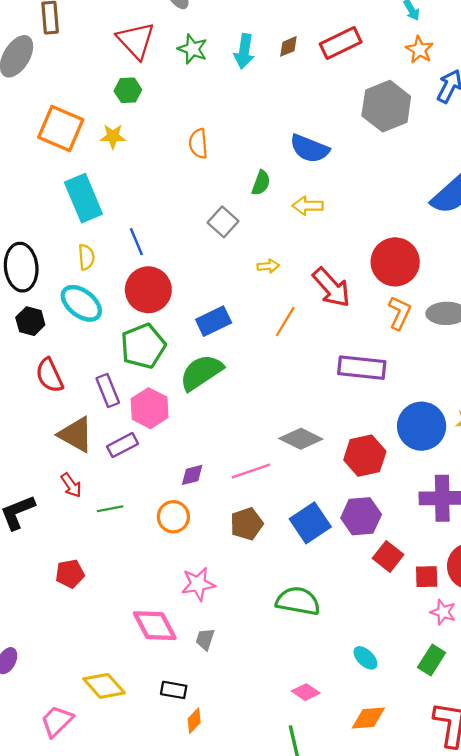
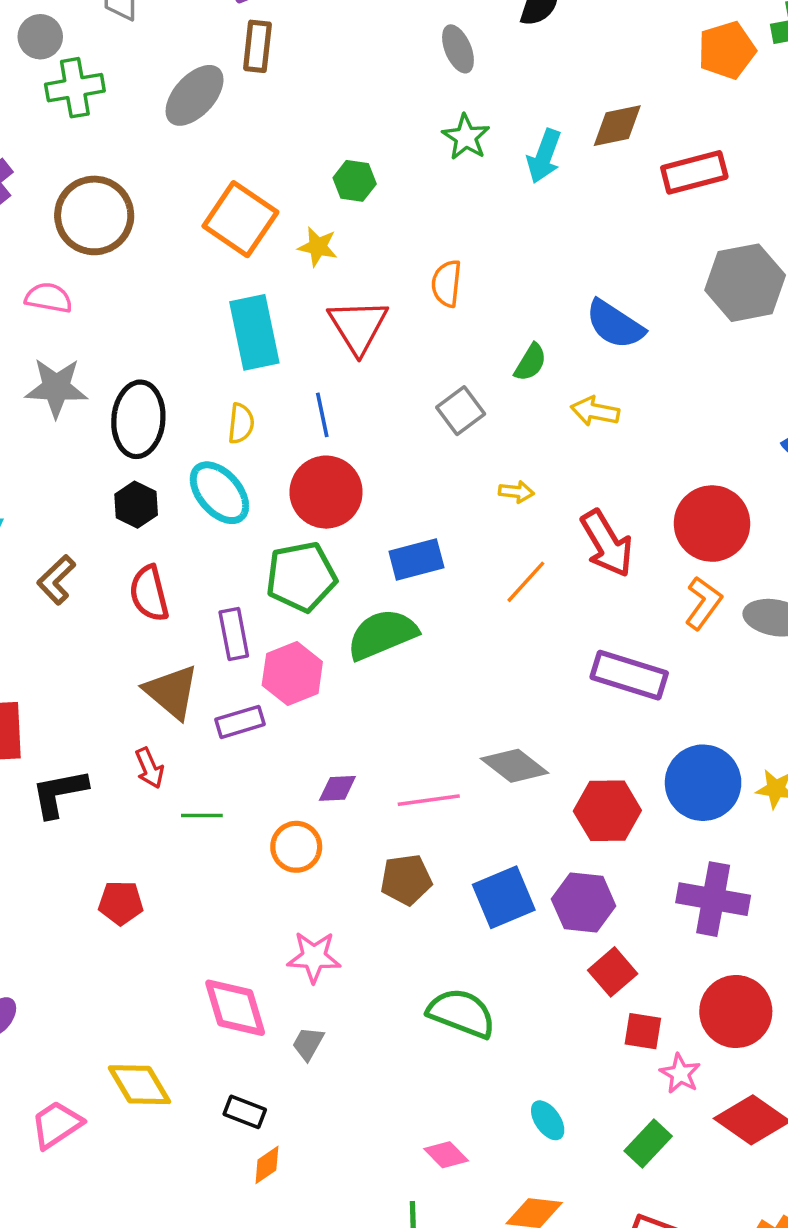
red triangle: (136, 40) -> (358, 326), moved
brown diamond: (288, 46) -> (617, 126), moved, size x1.5
red square: (427, 577) -> (643, 1031), moved

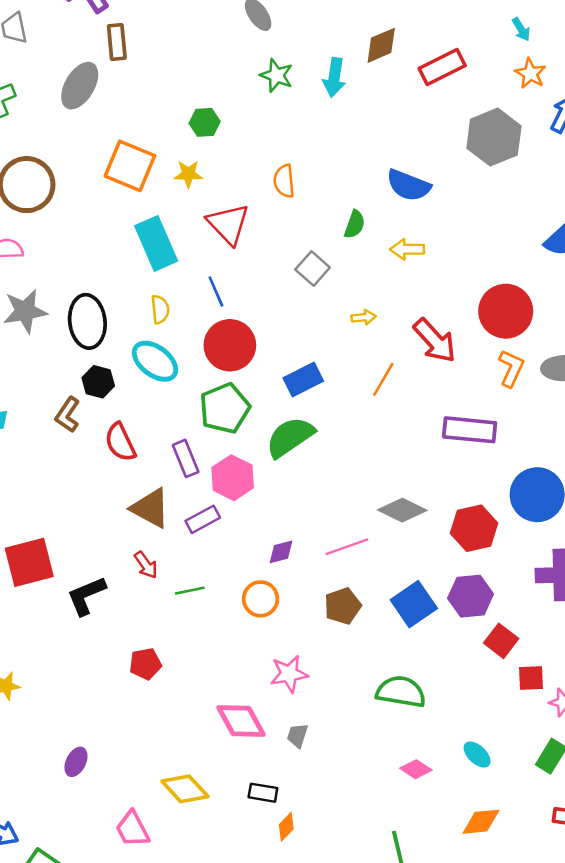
brown L-shape: (56, 580) -> (68, 415), moved
pink trapezoid: (57, 1125) -> (133, 829), turned -72
pink diamond: (446, 1155) -> (416, 769), moved

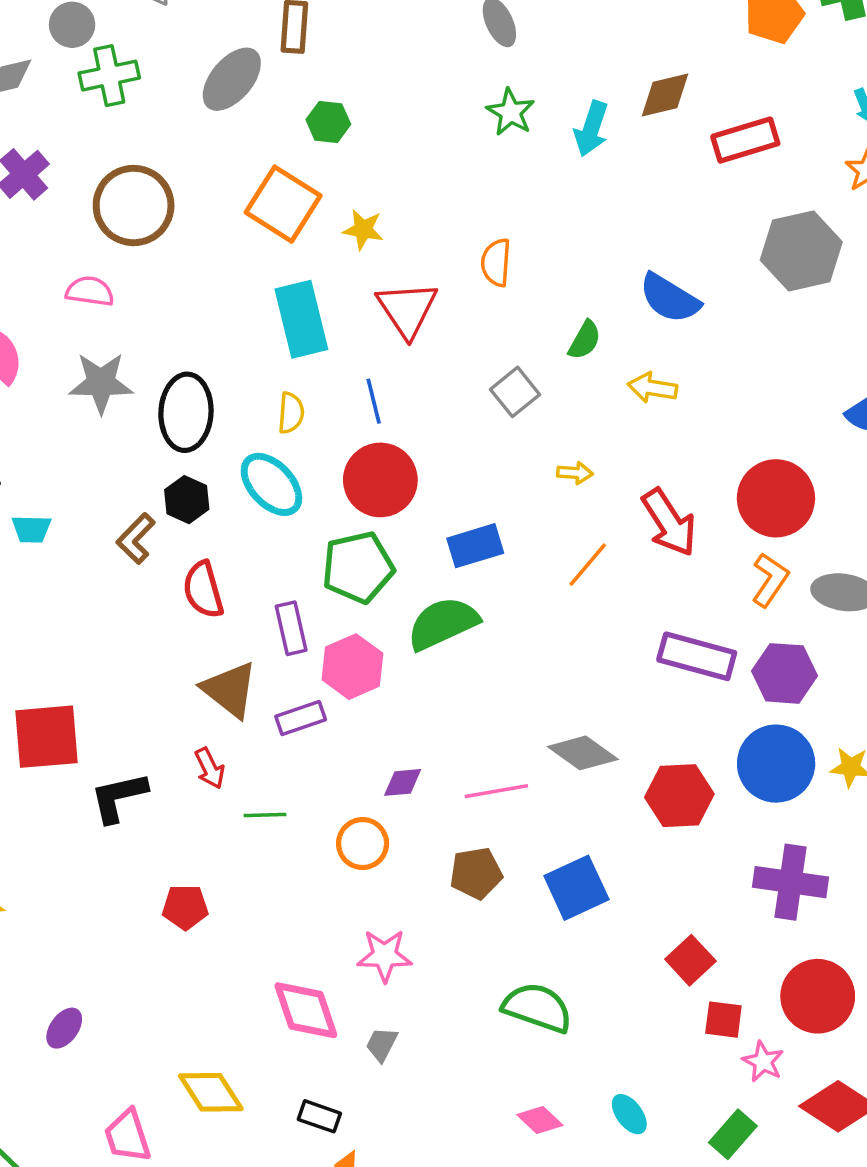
green hexagon: (205, 122) -> (328, 122), moved
purple hexagon: (471, 596) -> (784, 673), moved

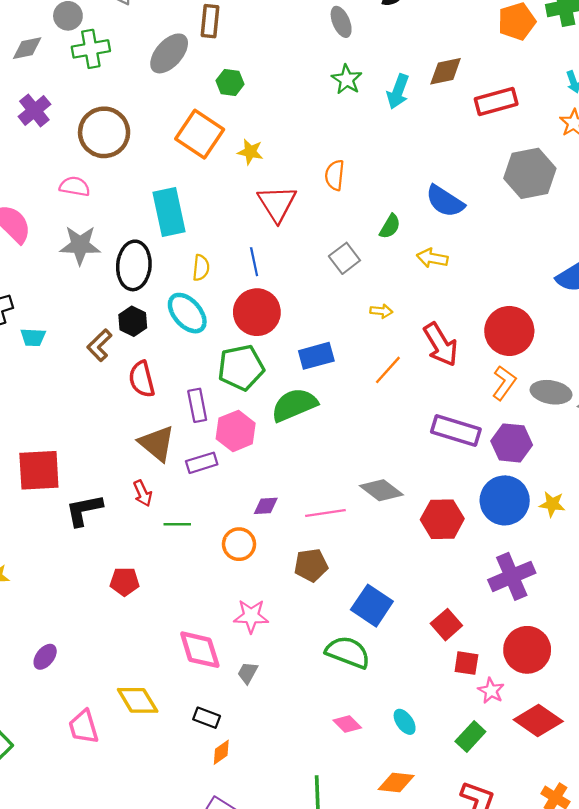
cyan rectangle: (301, 319) -> (169, 212), moved
purple cross: (790, 882) -> (512, 576), turned -33
blue square: (576, 888) -> (372, 606), moved, turned -33

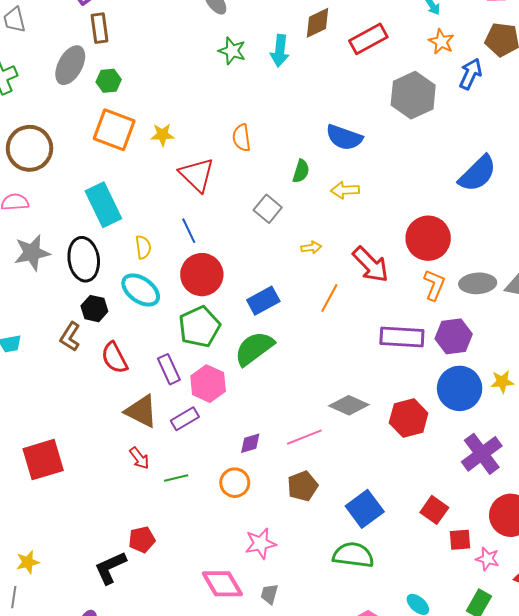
green hexagon: (230, 82) -> (109, 81), moved
black L-shape: (84, 510) -> (110, 568), moved
blue square: (372, 606) -> (365, 509), turned 33

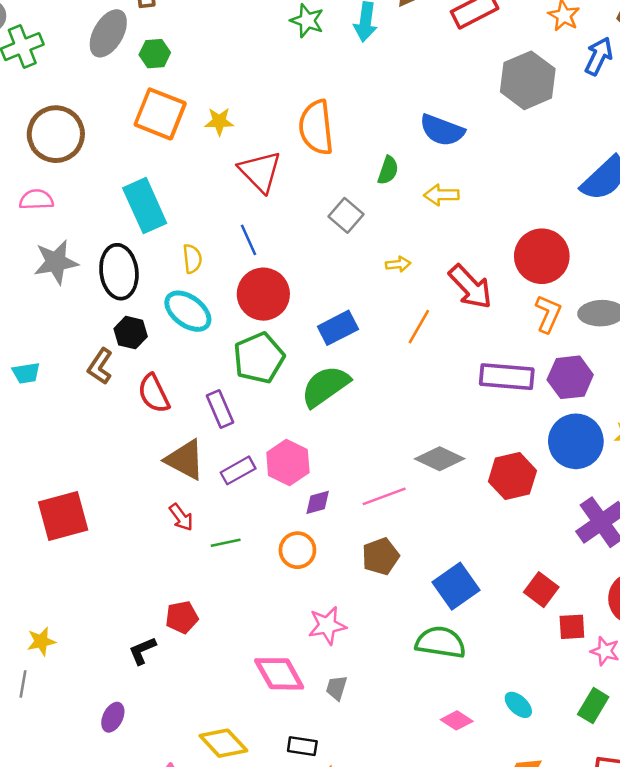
orange semicircle: (242, 138) -> (316, 127), size x1.6
pink hexagon: (208, 384) -> (288, 462), moved
black L-shape: (110, 568) -> (142, 651), size x0.7

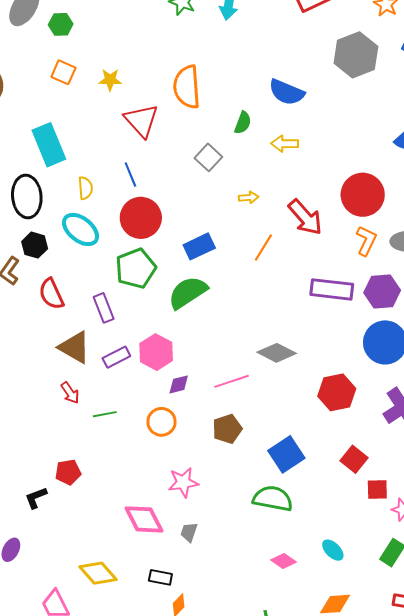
orange square: (160, 114) -> (63, 72), size x0.6
red hexagon: (512, 476) -> (337, 392), moved

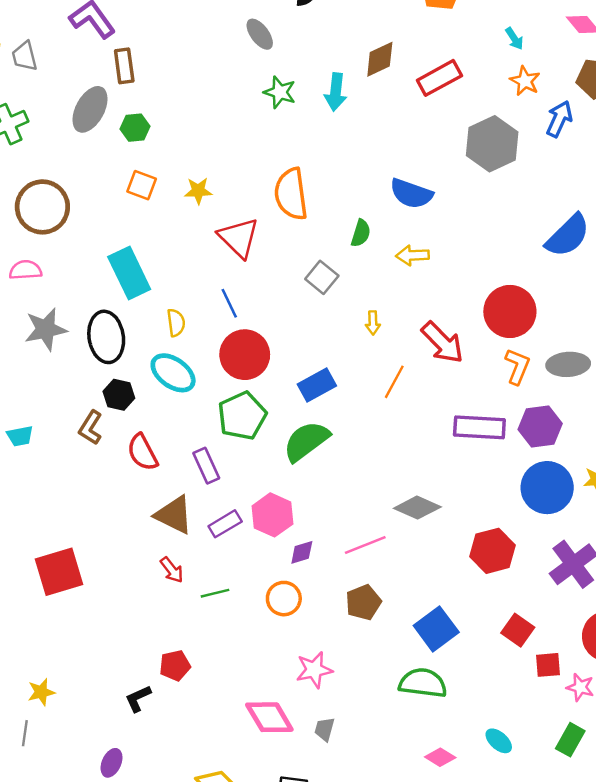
yellow arrow: (249, 198) -> (373, 323), turned 96

